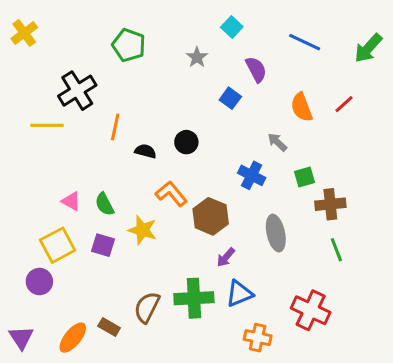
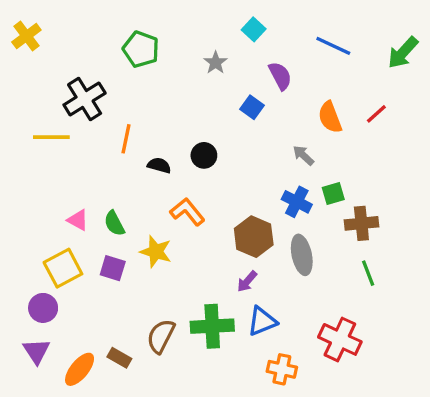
blue cross: (252, 175) -> (297, 202), moved
brown hexagon: (211, 216) -> (254, 237), moved
purple triangle: (21, 338) -> (36, 351), moved

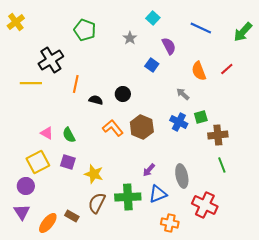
brown hexagon: (254, 237) -> (142, 127), moved
yellow star: (156, 252) -> (94, 174), moved
gray ellipse: (302, 255) -> (182, 176), moved

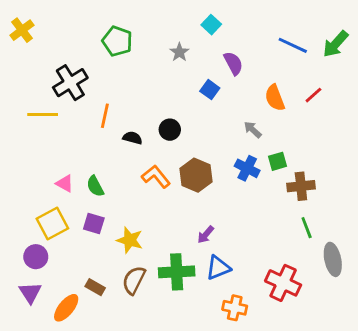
blue line: (201, 28) -> (293, 45), moved
gray ellipse: (182, 176) -> (333, 259), moved
brown rectangle: (72, 216) -> (95, 287), moved

